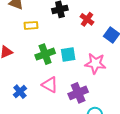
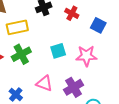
yellow rectangle: (31, 25) -> (17, 27), size x1.5
green cross: (45, 54) -> (21, 54), moved

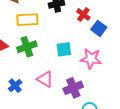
blue square: (98, 25) -> (99, 28), moved

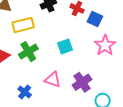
pink star: (91, 59) -> (105, 45), moved, turned -30

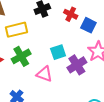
pink triangle: (53, 80) -> (44, 74), moved
purple cross: (82, 82) -> (77, 65), moved

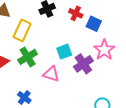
yellow rectangle: (17, 30) -> (22, 30), turned -50

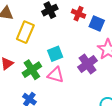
cyan square: (64, 52) -> (55, 54), moved
green cross: (28, 57) -> (32, 70), moved

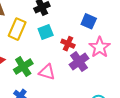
red cross: (78, 14) -> (68, 44), moved
cyan square: (55, 54) -> (46, 32), moved

